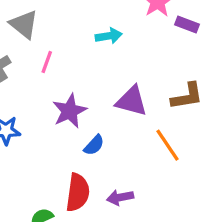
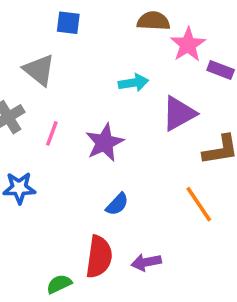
pink line: (47, 62) -> (52, 133), moved
purple triangle: (132, 101) -> (179, 113), moved, turned -44
purple star: (70, 111) -> (104, 143), moved

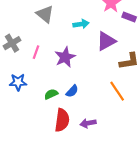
gray triangle: (39, 70) -> (45, 14), moved
green semicircle: (59, 284) -> (51, 94), moved

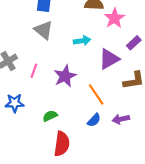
purple rectangle: (129, 17) -> (134, 43), moved, turned -64
blue semicircle: (72, 91) -> (94, 120), moved
orange line: (117, 91) -> (96, 94), moved
purple arrow: (88, 123) -> (121, 119), moved

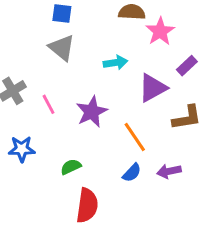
pink line: (34, 71) -> (48, 104), turned -48

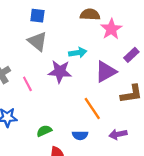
purple star: (92, 112) -> (60, 72), moved, turned 30
blue semicircle: (132, 173) -> (80, 135), moved, turned 48

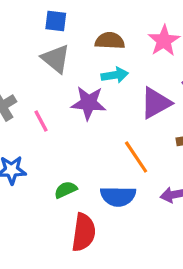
brown semicircle: (90, 15) -> (110, 41), moved
blue semicircle: (80, 135) -> (118, 196), size x1.5

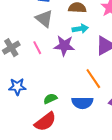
pink line: (41, 121) -> (37, 48), moved
red semicircle: (84, 232) -> (45, 122), moved, turned 45

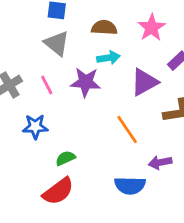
blue star: (17, 87) -> (35, 127), moved
blue semicircle: (82, 103) -> (130, 185), moved

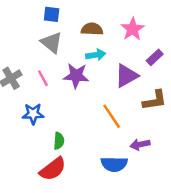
green semicircle: (65, 158) -> (59, 141), turned 119

